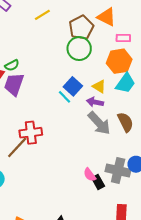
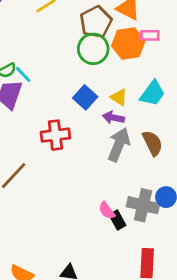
orange hexagon: (119, 61) -> (128, 43), moved
cyan line: (64, 97) -> (23, 74), moved
gray arrow: (99, 123) -> (119, 145), turned -115
red cross: (31, 133) -> (55, 135), moved

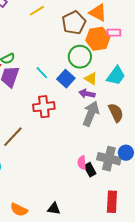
green circle: (93, 49) -> (80, 57), moved
cyan line: (23, 74) -> (42, 73), moved
pink semicircle: (107, 211) -> (82, 163), turned 32

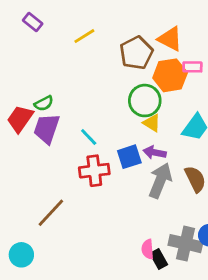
cyan line: (42, 73) -> (89, 137), moved
blue square: (66, 79) -> (129, 157), moved, turned 30
yellow triangle: (91, 79) -> (152, 123), moved

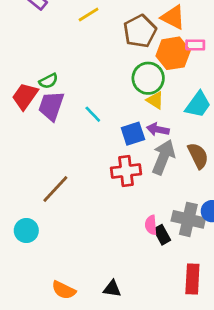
red cross: (94, 171) -> (126, 171), moved

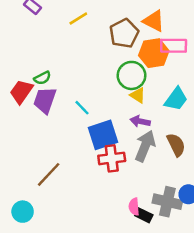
pink rectangle: (195, 45) -> (174, 46), size x1.5
blue square: (133, 134) -> (103, 135), moved, size x1.4
black rectangle: (162, 235) -> (144, 215), turned -35

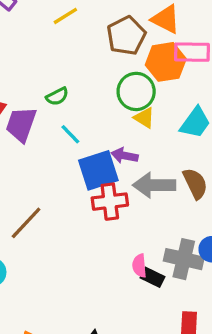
green semicircle: (42, 78) -> (57, 96), moved
purple arrow: (140, 121) -> (125, 156), moved
gray arrow: (145, 146) -> (154, 185), turned -112

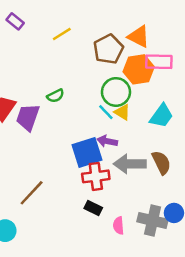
cyan line: (70, 134) -> (106, 112), moved
black rectangle: (153, 277) -> (93, 208), moved

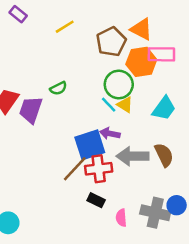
brown line: (32, 193) -> (75, 169), moved

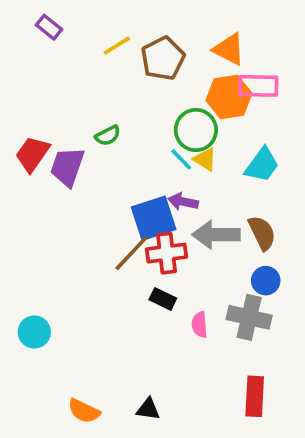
brown pentagon: (111, 42) -> (163, 58), moved
blue circle: (177, 205) -> (266, 281), moved

